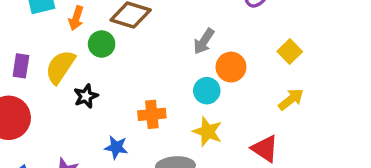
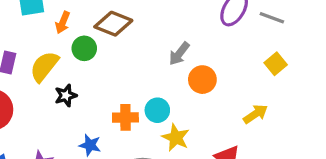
yellow square: (290, 52) -> (276, 64), moved
cyan circle: (207, 91) -> (157, 110), moved

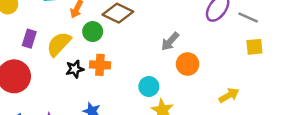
yellow square: (276, 64) -> (254, 47), moved, turned 30
orange cross: (125, 117) -> (100, 65), moved

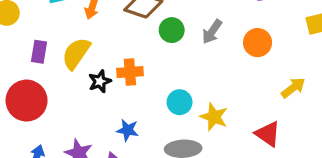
green circle: (93, 32) -> (172, 30), moved
orange circle: (188, 64) -> (258, 43), moved
cyan circle: (149, 86) -> (180, 102), moved

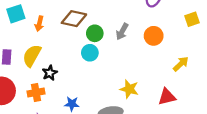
orange cross: (130, 72) -> (36, 93), moved
cyan circle: (180, 102) -> (90, 53), moved
red triangle: (268, 134) -> (167, 97), turned -42

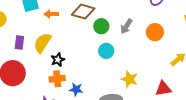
orange arrow: (39, 24) -> (51, 14), turned 72
cyan circle: (90, 53) -> (106, 51), moved
orange cross: (36, 93) -> (57, 79), moved

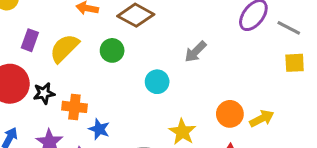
green circle: (101, 26) -> (112, 50), moved
orange circle: (155, 32) -> (230, 114), moved
black star: (58, 60) -> (44, 93), moved

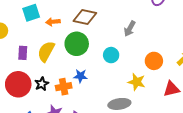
green circle: (112, 50) -> (77, 44), size x1.5
orange circle: (230, 114) -> (154, 61), moved
blue star: (99, 129) -> (80, 76), moved

